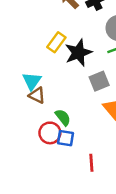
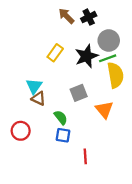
black star: (78, 53) -> (86, 56), moved
gray square: (99, 81) -> (79, 93), moved
red circle: (50, 133) -> (21, 131), moved

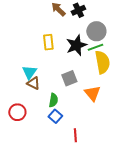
yellow rectangle: (55, 53) -> (48, 42), turned -42
green semicircle: (61, 117) -> (53, 100), turned 48
blue square: (63, 135) -> (55, 116), turned 32

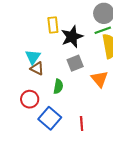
black star: (76, 45) -> (72, 37), moved
red circle: (17, 112) -> (30, 99), moved
blue square: (55, 116) -> (50, 118), moved, size x1.5

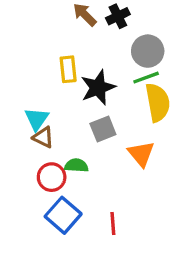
green semicircle: (58, 86) -> (76, 165), turned -96
red circle: (30, 99) -> (52, 177), moved

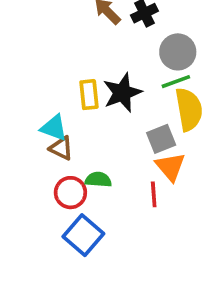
yellow rectangle: (68, 69) -> (89, 95), moved
cyan triangle: (37, 119) -> (54, 128), turned -45
gray square: (103, 129) -> (161, 139), moved
red line: (113, 224) -> (154, 194), moved

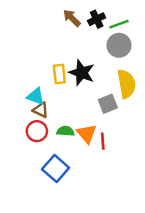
green line: (176, 82) -> (119, 24), moved
black star: (122, 93) -> (82, 73), turned -30
orange triangle: (170, 167) -> (87, 134), moved
red circle: (70, 193) -> (37, 131), moved

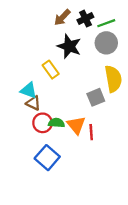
brown arrow: (72, 18) -> (62, 17), turned -90
black star: (82, 73) -> (69, 46), moved
yellow rectangle: (59, 74) -> (51, 70), turned -30
red circle: (37, 131) -> (43, 123), moved

